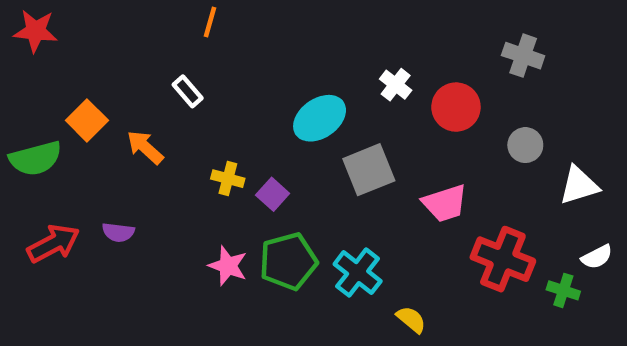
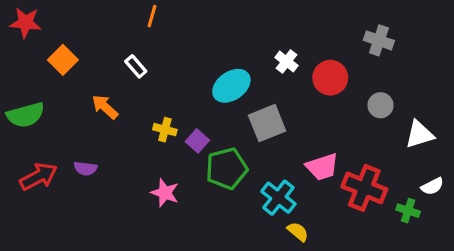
orange square: (87, 120) -> (63, 60), moved
pink trapezoid: (445, 203) -> (322, 167), moved
green pentagon: (288, 261) -> (227, 168), moved
cyan cross: (358, 273) -> (278, 198), moved

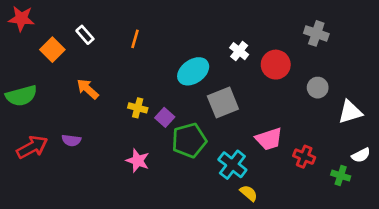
orange line: (152, 16) -> (135, 39), moved
white rectangle: (136, 66) -> (85, 35), moved
red cross: (364, 188) -> (304, 157), size x0.6

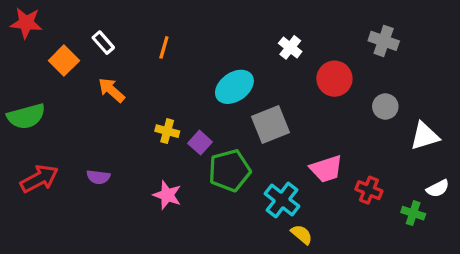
white cross: (239, 51) -> (290, 47), moved
orange arrow: (88, 89) -> (111, 90), moved
purple semicircle: (71, 140) -> (98, 177), moved

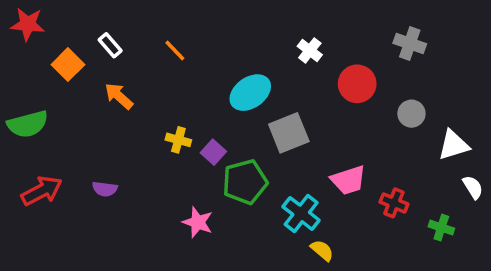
orange line: (164, 47) -> (175, 50), turned -60
white semicircle: (438, 188) -> (473, 187), moved, turned -95
pink star: (167, 195) -> (198, 222), moved

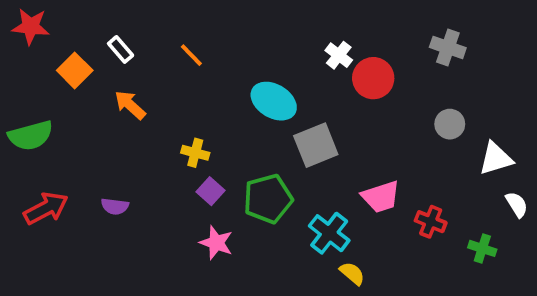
red circle: (357, 84) -> (373, 78), moved
cyan ellipse: (250, 93) -> (274, 101), turned 66
purple square: (213, 152) -> (211, 191), moved

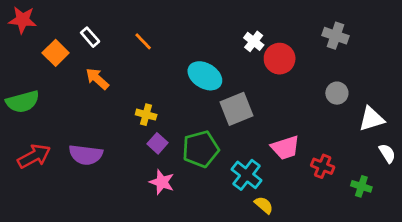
purple semicircle: (115, 206) -> (86, 155), size x1.6

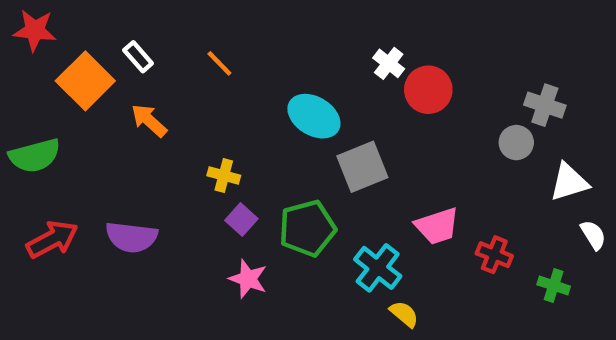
gray cross: (336, 36) -> (545, 105), moved
orange square: (56, 53) -> (85, 81), size x1.4

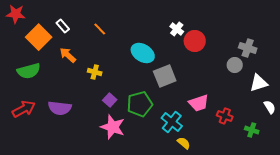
green semicircle: (35, 156) -> (29, 71), moved
yellow cross: (224, 175) -> (95, 72), moved
pink star: (248, 279) -> (113, 127), size x1.4

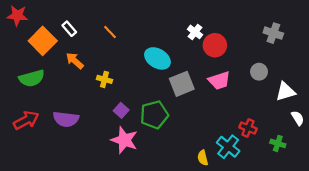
gray cross: (248, 48) -> (273, 33), moved
pink trapezoid: (199, 103) -> (219, 81), moved
cyan cross: (172, 122) -> (228, 147), moved
yellow semicircle: (184, 143) -> (203, 158), turned -144

